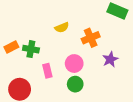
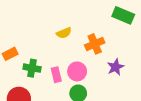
green cross: (31, 49) -> (32, 68), moved
pink rectangle: (47, 71) -> (56, 75), moved

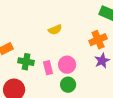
orange cross: (95, 44) -> (98, 40), moved

